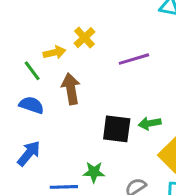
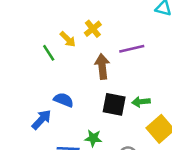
yellow arrow: (54, 53) -> (68, 39), turned 54
brown arrow: (71, 89) -> (102, 66), moved
blue semicircle: (31, 105) -> (64, 100), moved

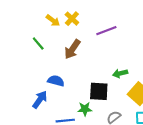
yellow arrow: (68, 39) -> (53, 21), moved
brown arrow: (102, 66) -> (72, 49), moved, turned -132
black square: (114, 104) -> (99, 91), moved

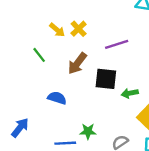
black square: (99, 91) -> (106, 79), moved
blue arrow: (40, 100) -> (20, 128), moved

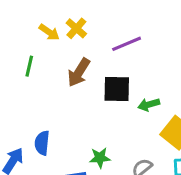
green line: (39, 55) -> (29, 66), turned 56
blue semicircle: (57, 98) -> (42, 143), moved, turned -96

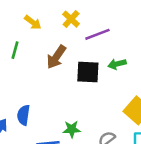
yellow cross: (76, 28) -> (71, 19), moved
green arrow: (149, 105) -> (117, 64), moved

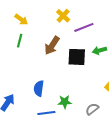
yellow arrow: (33, 22) -> (21, 19), moved
blue semicircle: (24, 115) -> (39, 88), moved

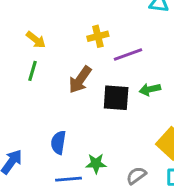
yellow cross: (63, 16) -> (98, 36), turned 32

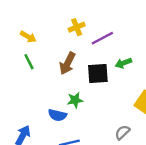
green line: (32, 71) -> (29, 62), turned -35
blue semicircle: (58, 142) -> (57, 115), turned -78
green star: (96, 163) -> (75, 100), moved

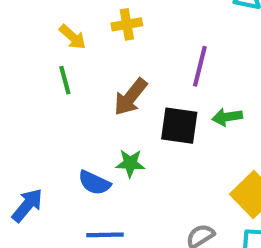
yellow cross: (77, 27) -> (127, 24), moved
purple line: (102, 38) -> (200, 66), turned -60

